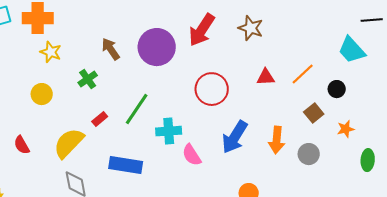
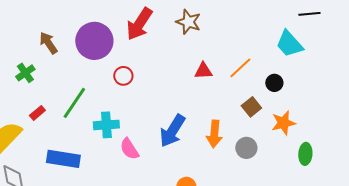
red circle: (212, 89) -> (123, 76), moved, size x0.6
orange star: (346, 129) -> (283, 123), size x1.4

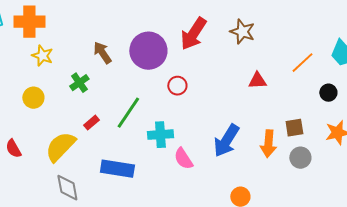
orange line: (240, 68) -> (302, 63), moved
brown square: (251, 107) -> (294, 128), moved, turned 30

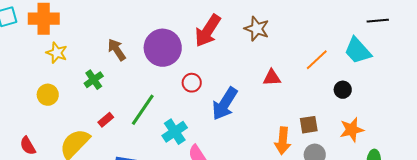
cyan cross: (160, 135) -> (175, 132), turned -30
blue arrow: (226, 141) -> (225, 104), moved

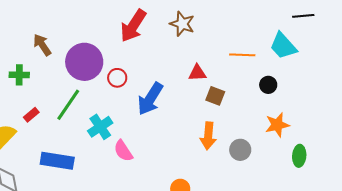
purple circle: (163, 48) -> (84, 62), moved
orange line: (317, 60) -> (242, 55), turned 45
green cross: (94, 80) -> (19, 75), turned 36
brown square: (309, 125) -> (215, 96), moved, turned 30

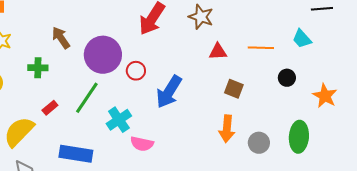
cyan trapezoid: (283, 46) -> (302, 39), size x0.7
red triangle: (197, 73) -> (218, 52), moved
orange star: (277, 125) -> (325, 96), moved, turned -30
pink semicircle: (123, 151) -> (142, 144), turned -45
green ellipse: (299, 156) -> (299, 137), moved, size x1.4

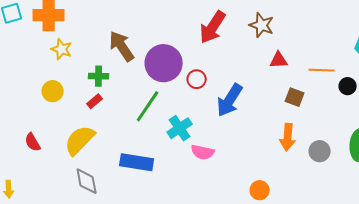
brown arrow: (61, 38) -> (122, 46), size x1.4
orange line: (261, 48) -> (322, 70), moved
red rectangle: (50, 108) -> (95, 101), moved

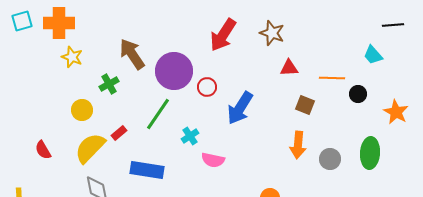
green cross: (99, 76) -> (109, 84), turned -30
yellow circle: (53, 91) -> (82, 110), moved
red rectangle: (95, 101) -> (119, 133), moved
cyan cross: (180, 128) -> (190, 136), size x0.7

